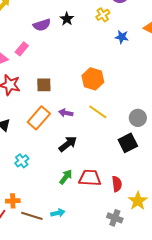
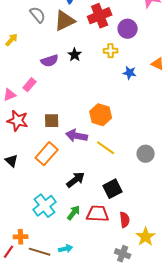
yellow cross: (103, 15) -> (111, 51), turned 32
purple arrow: (66, 113) -> (77, 136), moved, size x1.5
black square: (128, 143) -> (113, 189), moved
cyan cross: (22, 161) -> (45, 206), moved, size x1.6

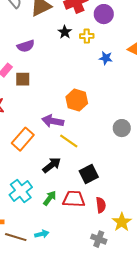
black star: (75, 55) -> (65, 32), moved
brown square: (52, 121) -> (23, 79), moved
yellow line: (106, 148) -> (69, 141), moved
gray circle: (146, 154) -> (122, 128), moved

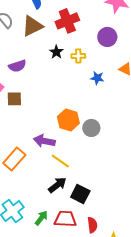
purple circle: (104, 14) -> (107, 37), moved
gray circle: (122, 128) -> (91, 128), moved
black arrow: (52, 165) -> (57, 185), moved
black square: (89, 174) -> (80, 194), turned -36

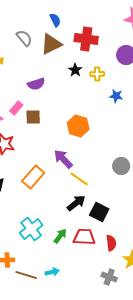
red cross: (67, 21) -> (86, 39), turned 30
orange hexagon: (68, 120) -> (78, 126), moved
gray circle: (91, 128) -> (121, 166), moved
purple arrow: (44, 141) -> (63, 159), turned 35

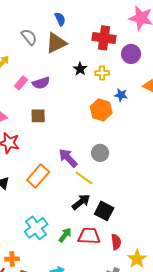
red cross: (86, 39) -> (104, 38), moved
pink rectangle: (16, 108) -> (21, 83), moved
orange hexagon: (78, 126) -> (101, 110), moved
gray circle: (121, 166) -> (100, 153), moved

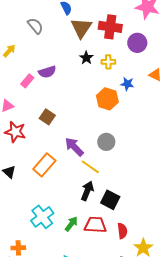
brown triangle: (56, 43) -> (81, 28), moved, turned -30
pink rectangle: (21, 83) -> (27, 81), moved
brown square: (38, 116) -> (47, 117), moved, turned 35
black arrow: (81, 202) -> (87, 191), turned -30

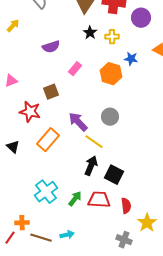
pink rectangle: (27, 81) -> (75, 69), moved
brown square: (47, 117) -> (51, 92), turned 35
red star: (15, 132) -> (30, 112), moved

